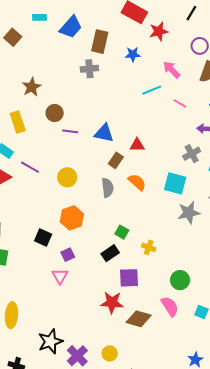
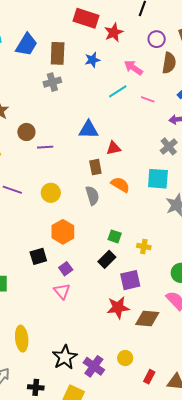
blue triangle: (104, 133) -> (89, 130), moved
brown rectangle: (116, 160) -> (95, 167), turned -35
black square: (43, 237) -> (38, 256), turned -30

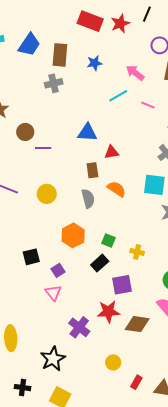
red star: (114, 32) -> (120, 24), moved
orange hexagon: (63, 232) -> (73, 235), moved
purple cross: (94, 366) -> (79, 327), moved

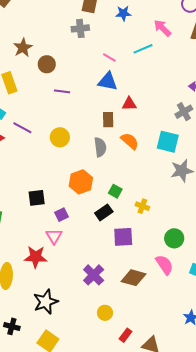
pink line: (148, 105) -> (109, 57), moved
brown circle: (25, 132) -> (47, 64), moved
red star: (108, 312) -> (36, 257), moved
purple cross: (79, 327) -> (94, 275), moved

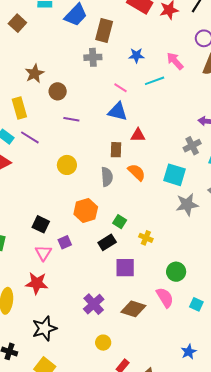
blue star: (123, 13) -> (136, 55), moved
purple line: (22, 128) -> (30, 137), moved
black square: (37, 198) -> (41, 224), turned 30
pink triangle: (54, 236) -> (43, 253), moved

